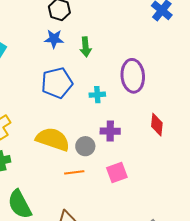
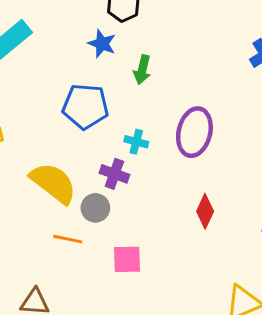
purple cross: (110, 131) -> (114, 174), moved

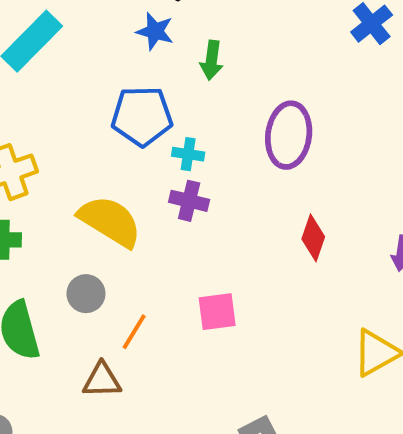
cyan cross: (136, 142) -> (188, 154), moved
gray circle: (95, 208) -> (86, 294), moved
orange line: (68, 239) -> (134, 332), moved, turned -64

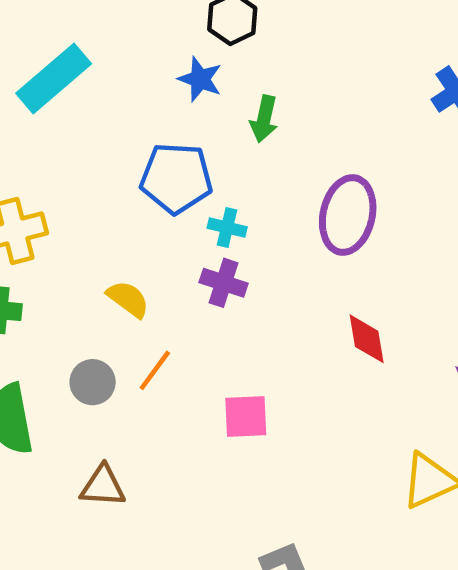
yellow semicircle: (110, 221) -> (128, 299), size x0.6
red diamond: (313, 238) -> (367, 339), turned -33
orange line: (134, 332) -> (155, 370), moved

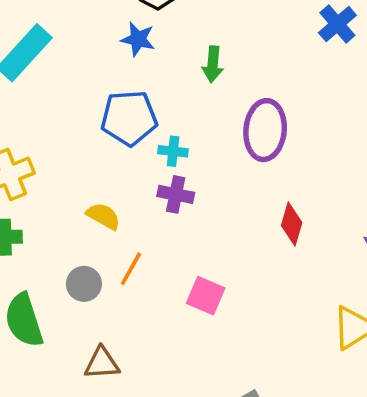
green arrow: (264, 119) -> (213, 64), moved
red diamond: (367, 339) -> (292, 224), turned 33
pink square: (246, 416) -> (206, 296), turned 33

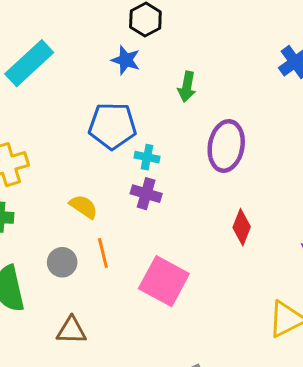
orange line: (131, 269) -> (103, 253), turned -48
pink square: (206, 296) -> (164, 281), size x1.5

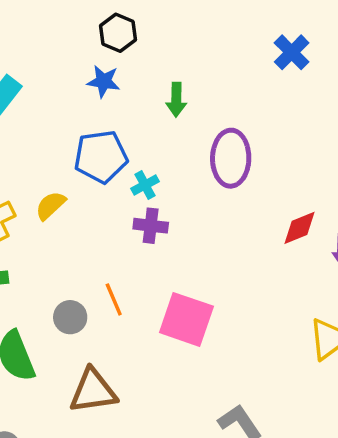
cyan cross: (147, 157) -> (145, 185), turned -30
yellow semicircle: (84, 207) -> (50, 205), moved, turned -68
red diamond: (242, 227) -> (299, 228), moved, turned 56
brown triangle: (71, 330) -> (93, 391), size x1.4

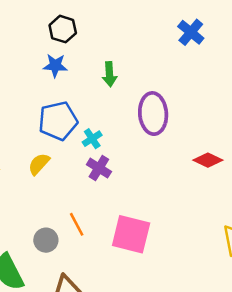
yellow semicircle: (50, 205) -> (39, 164), moved
purple cross: (151, 226) -> (99, 168), turned 30
red diamond: (299, 228) -> (208, 160), turned 52

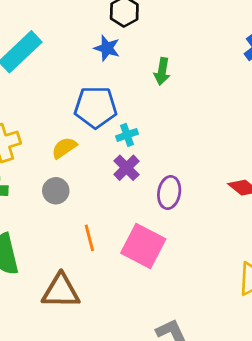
purple ellipse: (153, 114) -> (169, 193), moved, size x0.7
orange line: (77, 224) -> (89, 238), moved
gray circle: (46, 240) -> (56, 191), moved

